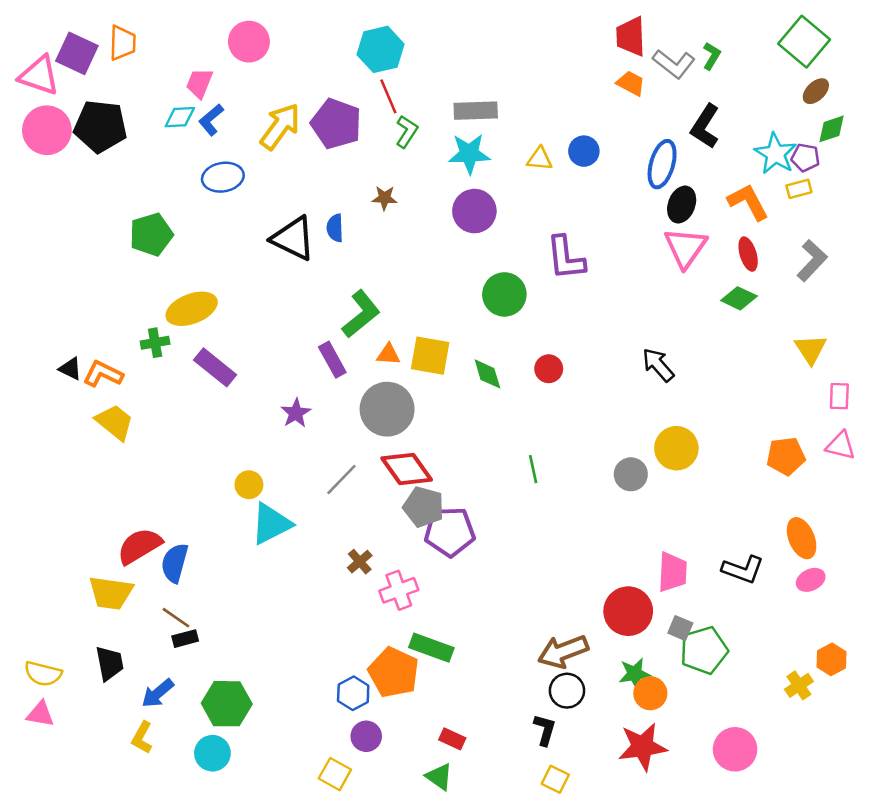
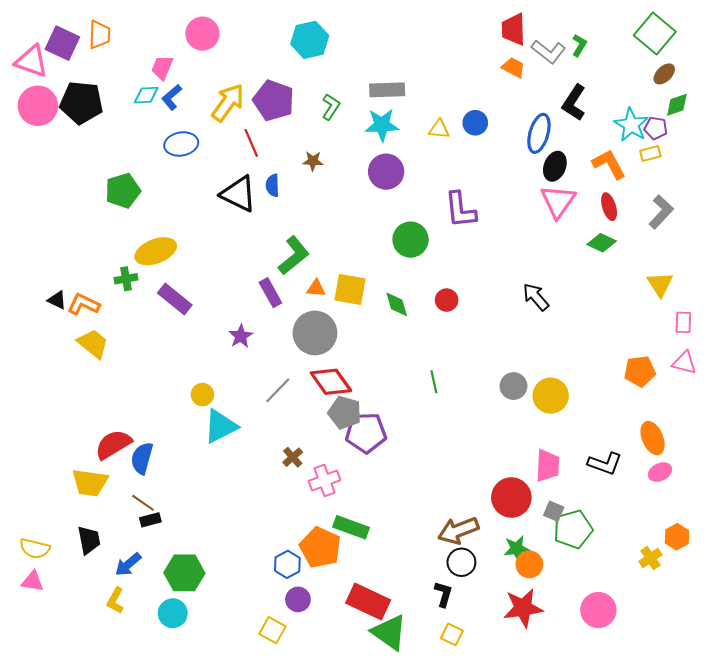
red line: (388, 96) -> (251, 143), moved
yellow circle: (676, 448) -> (551, 396), moved
red rectangle: (452, 739) -> (368, 602), size x2.0
green triangle: (439, 777) -> (389, 632), moved, size x1.6

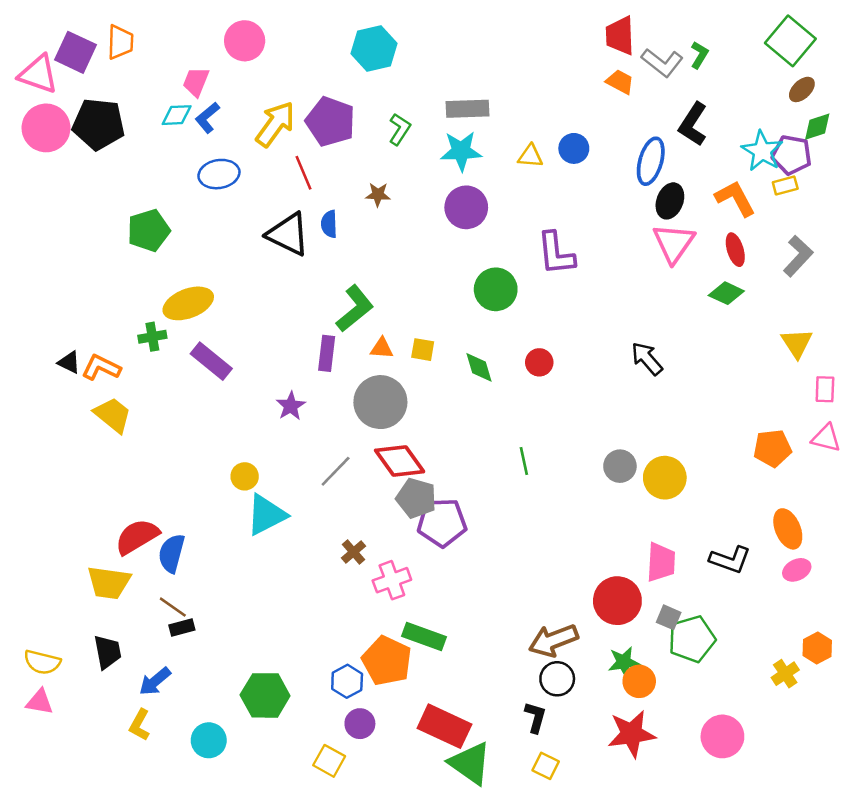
purple pentagon: (656, 128) -> (792, 155), size x1.4
yellow square: (350, 289) -> (423, 350), size x0.6
purple rectangle: (270, 293) -> (327, 353), turned 36
green hexagon: (184, 573) -> (265, 695), moved

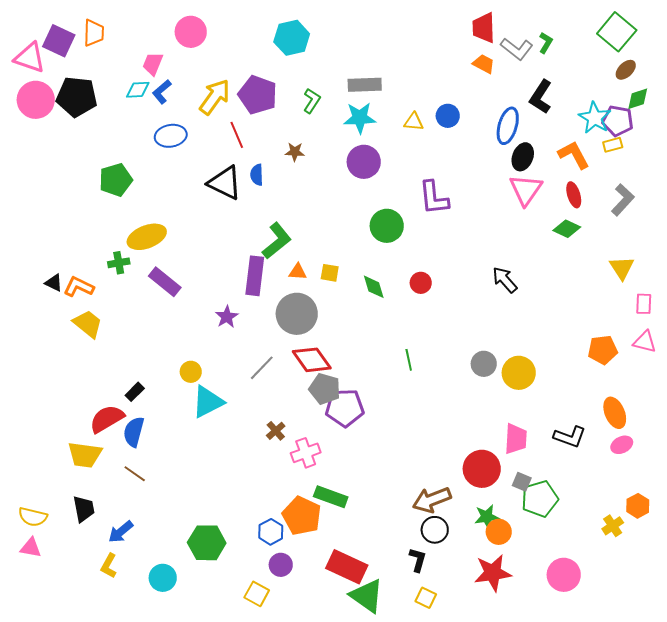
purple rectangle: (327, 353) -> (255, 276), size x1.4
black rectangle: (182, 628) -> (135, 392), moved, turned -30

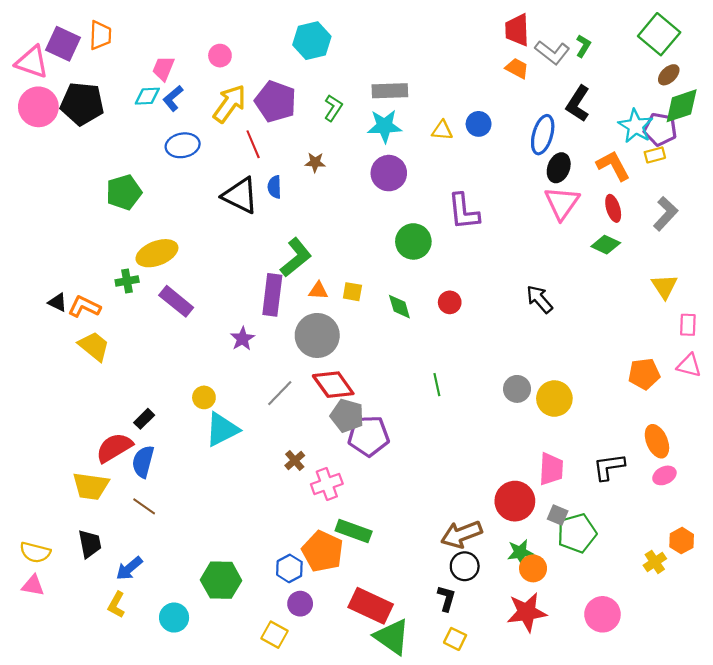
pink circle: (191, 32) -> (220, 56), moved, size x0.7
green diamond: (638, 99) -> (682, 106), size x1.5
black L-shape: (570, 437) -> (609, 467), turned 152

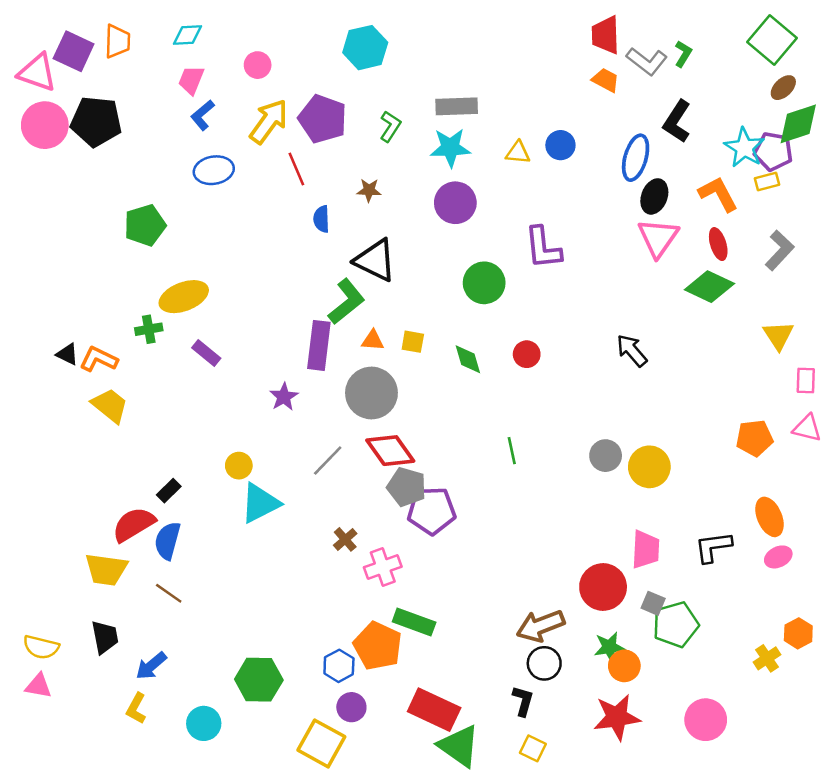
cyan diamond: (147, 96) -> (187, 35), moved
black triangle: (240, 196) -> (375, 260), moved
green diamond: (606, 245) -> (709, 287), size x1.4
purple rectangle: (176, 301) -> (206, 353), size x0.7
yellow square: (274, 635) -> (321, 743), size x1.5

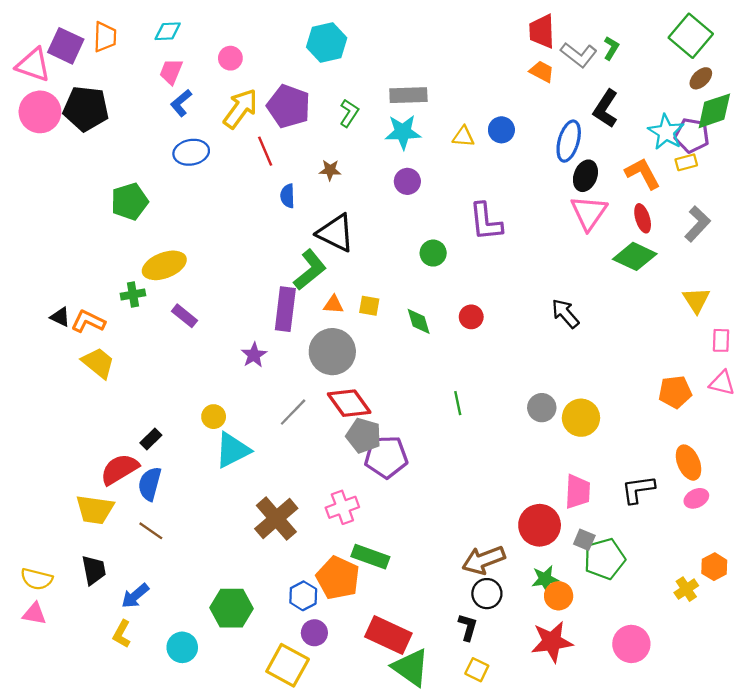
purple circle: (455, 203) -> (407, 181), size x0.7
green circle: (484, 283) -> (433, 253), size x0.7
brown cross: (345, 539) -> (276, 519), moved, size x2.0

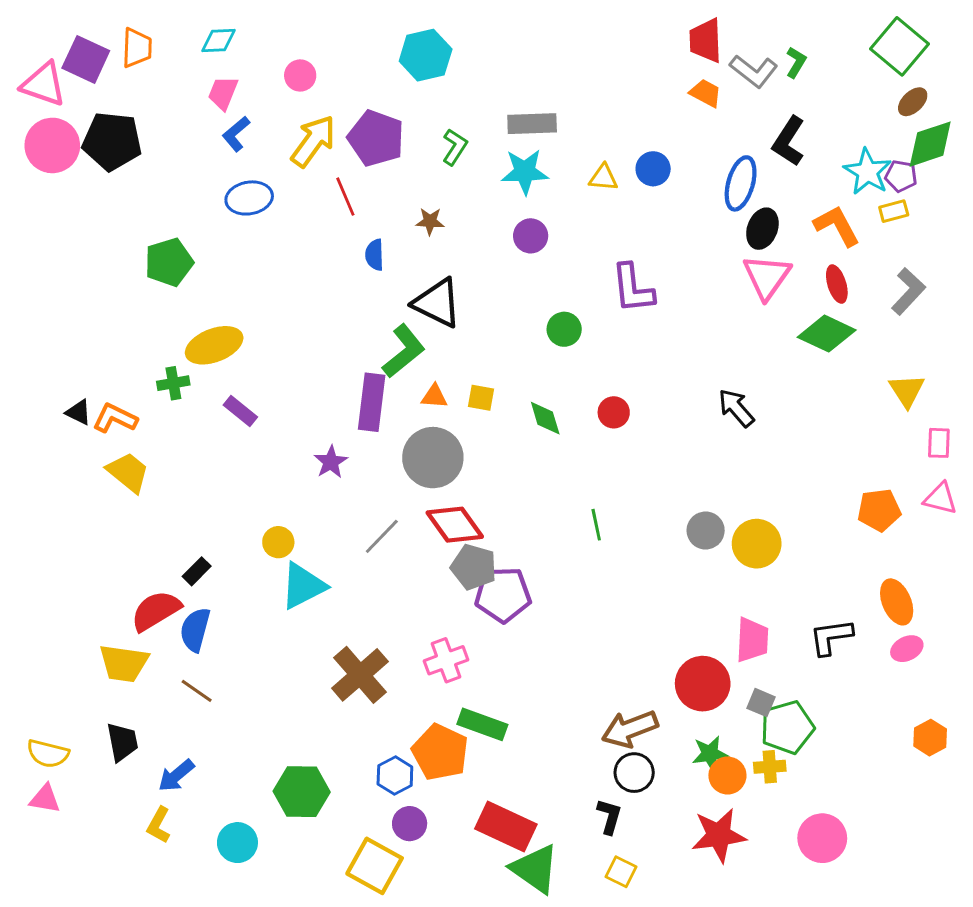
purple pentagon: (692, 135) -> (901, 176), size x0.7
yellow cross: (686, 589) -> (770, 767), moved, turned 30

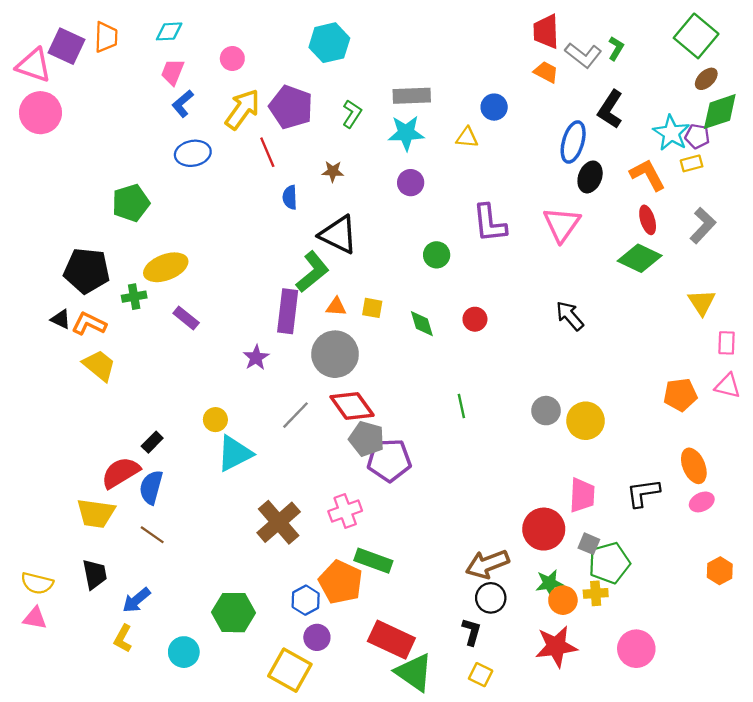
black pentagon: (112, 141) -> (87, 271), moved
blue circle: (653, 169) -> (494, 107), moved
pink triangle: (767, 277) -> (562, 224), moved

